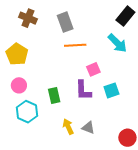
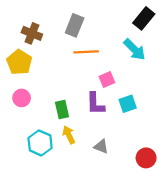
brown cross: (28, 18) -> (32, 33), moved
gray rectangle: (65, 22) -> (75, 25), turned 42
cyan hexagon: (27, 112) -> (40, 143), moved
yellow arrow: (68, 127) -> (69, 135), moved

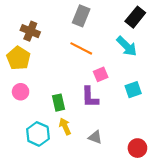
gray rectangle: (75, 25) -> (81, 16), moved
orange line: (86, 52) -> (81, 48), turned 30
cyan square: (128, 104) -> (133, 90), moved

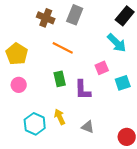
brown cross: (30, 31) -> (46, 18), moved
orange line: (81, 48) -> (63, 48), moved
pink square: (101, 74) -> (102, 68), moved
green rectangle: (58, 103) -> (60, 79), moved

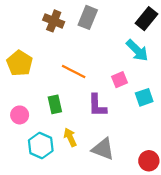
orange line: (63, 48) -> (74, 71), moved
green rectangle: (60, 79) -> (55, 104), moved
pink circle: (19, 85) -> (20, 115), moved
gray triangle: (88, 127) -> (103, 149), size x1.5

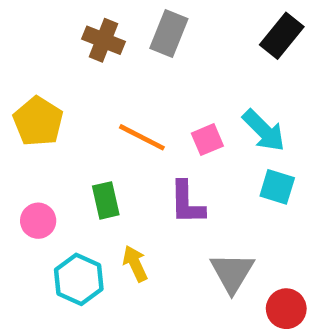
cyan arrow: (137, 50) -> (264, 130), moved
pink square: (119, 80) -> (207, 140), moved
cyan square: (144, 97) -> (277, 187), turned 36
gray triangle: (103, 149) -> (232, 273), moved, turned 40

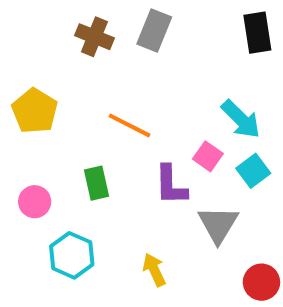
black rectangle: (282, 36) -> (257, 33), turned -48
pink square: (207, 140) -> (208, 156), moved, turned -32
cyan square: (277, 187) -> (253, 171), turned 36
yellow arrow: (135, 264) -> (154, 270), moved
gray triangle: (232, 273) -> (218, 224), moved

